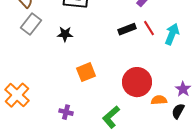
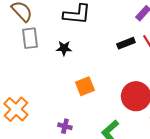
gray rectangle: (31, 24) -> (30, 38), turned -45

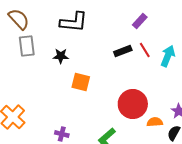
orange square: (85, 86) -> (81, 82), moved, turned 36

